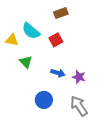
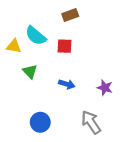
red square: (56, 40) -> (64, 46), turned 32
purple star: (79, 77) -> (105, 88), moved
blue circle: (44, 100) -> (40, 122), moved

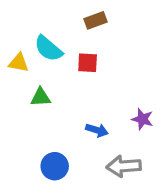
green triangle: (30, 72) -> (41, 97), turned -49
blue arrow: (67, 84) -> (97, 130), moved
gray arrow: (91, 122) -> (124, 166), turned -60

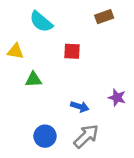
brown rectangle: (95, 20) -> (104, 17), moved
cyan semicircle: (48, 49) -> (41, 22), moved
gray arrow: (124, 166) -> (86, 136), moved, turned 140

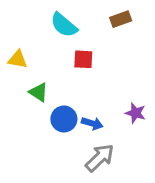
cyan semicircle: (41, 22) -> (64, 25), moved
green triangle: (33, 80) -> (39, 92), turned 36
blue circle: (45, 136) -> (64, 119), moved

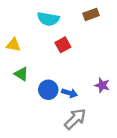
cyan semicircle: (64, 25) -> (48, 19), turned -30
red square: (83, 59) -> (63, 45), turned -32
green triangle: (39, 92) -> (21, 74), moved

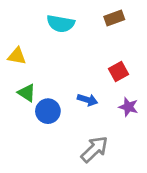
red square: (63, 45) -> (119, 72), moved
blue circle: (48, 90) -> (48, 111), moved
blue arrow: (70, 93) -> (87, 100), moved

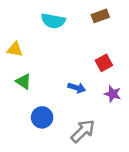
blue circle: (48, 111) -> (42, 117), moved

